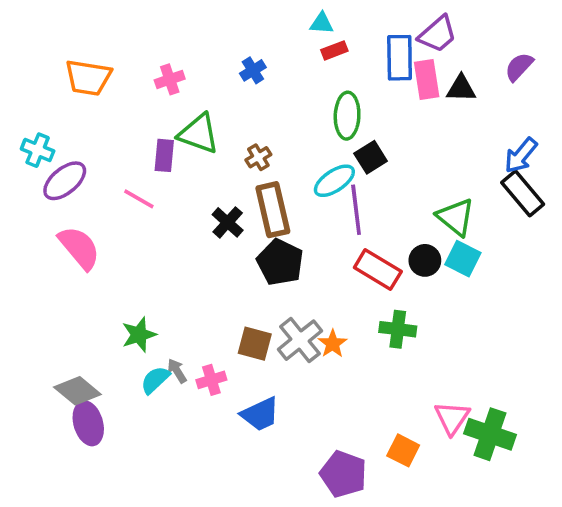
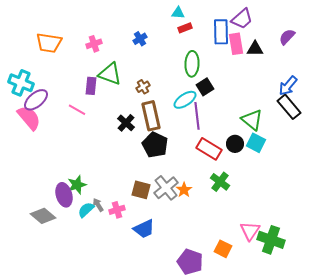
cyan cross: (38, 150) -> (21, 83), size x1.4
pink semicircle: (79, 248) -> (29, 118), moved
green cross: (398, 329) -> (220, 182), turned 30
purple ellipse: (88, 423) -> (64, 195), moved

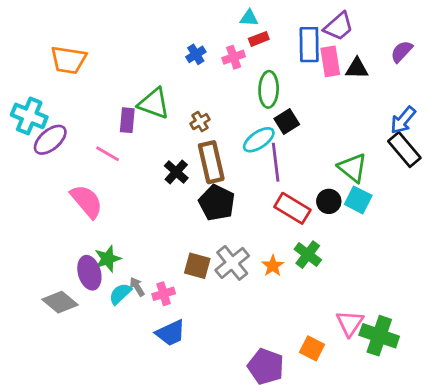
pink cross: (94, 44) -> (234, 57), moved
pink semicircle: (29, 118) -> (87, 201), moved
orange star: (184, 190) -> (273, 266), moved
blue trapezoid: (144, 229) -> (171, 333), moved

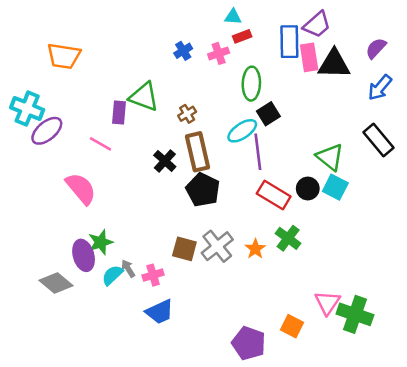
black triangle: (357, 68) -> (334, 64), size x1.5
blue arrow: (403, 120) -> (380, 88), moved

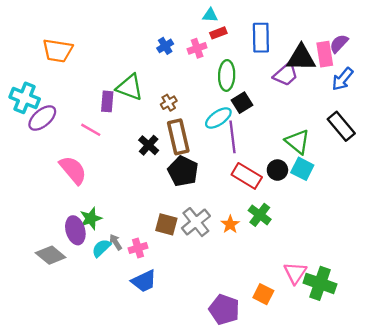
purple trapezoid: (317, 25) -> (286, 74), moved
pink rectangle: (309, 57) -> (325, 54), moved

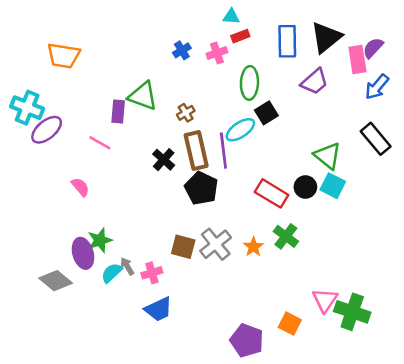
black triangle: (301, 58) -> (326, 37), moved, turned -40
purple line: (233, 137) -> (223, 151), moved
pink semicircle: (73, 170) -> (80, 187), size x0.6

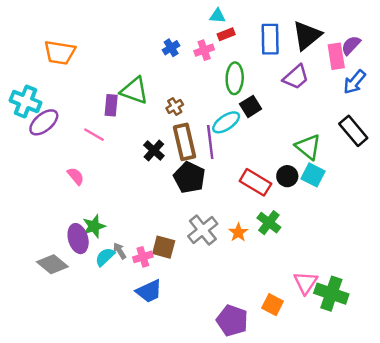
brown square: (183, 247) -> (164, 247), moved

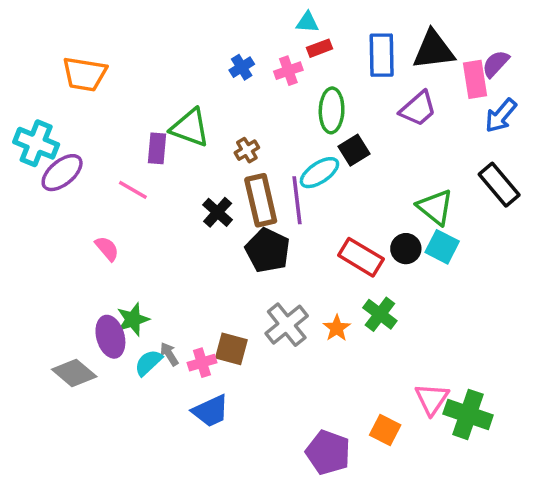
black triangle: (307, 35) -> (433, 50), turned 32

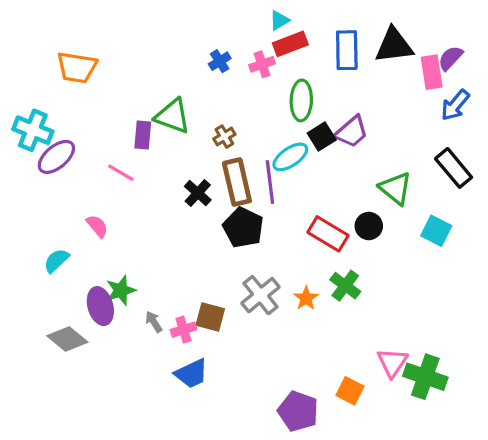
cyan triangle: (307, 22) -> (279, 20), turned -35
red rectangle: (319, 48) -> (290, 44), size x1.5
purple trapezoid: (418, 109) -> (352, 132), moved
cyan square: (442, 247) -> (436, 231), moved
cyan semicircle: (148, 363) -> (56, 261), moved

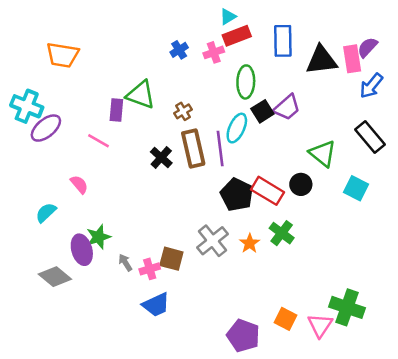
black triangle: (394, 45) -> (321, 60), moved
cyan ellipse: (290, 157) -> (237, 128), turned -32
black pentagon: (243, 228) -> (237, 195), moved
pink triangle: (392, 363) -> (320, 325), moved

